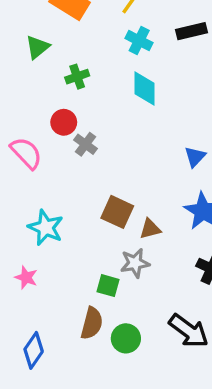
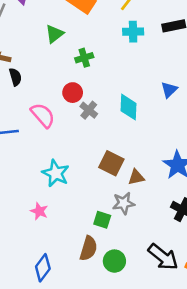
cyan cross: (139, 41) -> (133, 32), turned -30
cyan diamond: (144, 88) -> (128, 107), moved
blue triangle: (195, 157) -> (169, 90), moved

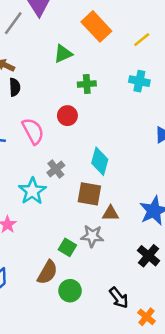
cyan cross: (133, 32) -> (139, 81), moved
cyan diamond: (128, 107) -> (100, 161), moved
gray cross: (89, 110) -> (56, 169), moved
brown square: (111, 163) -> (89, 194), turned -30
black arrow: (163, 257) -> (119, 298), size x0.7

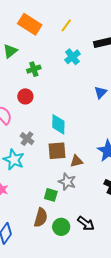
cyan cross: (139, 81) -> (72, 57), turned -35
gray star: (92, 236) -> (67, 182), turned 30
black arrow: (119, 298) -> (86, 224), moved

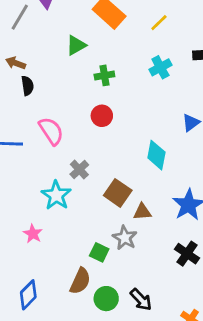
red circle: (25, 96) -> (102, 116), moved
cyan diamond: (58, 124) -> (156, 155), moved
brown square: (57, 151) -> (118, 193), turned 30

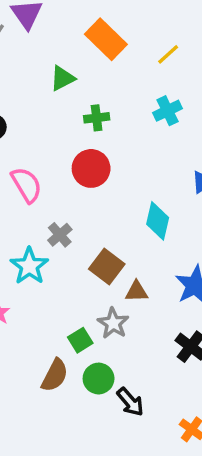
red circle: (102, 116) -> (91, 168), size x1.4
green square: (99, 252) -> (80, 340), turned 30
green circle: (106, 299) -> (99, 379), moved

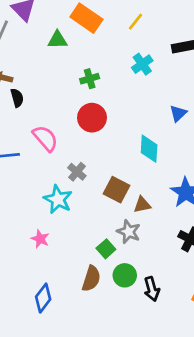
green triangle: (62, 78) -> (57, 40), moved, turned 35
black arrow: (130, 402) -> (152, 289), turned 35

